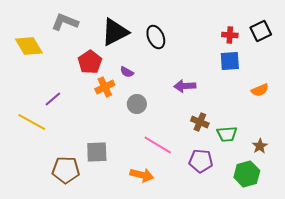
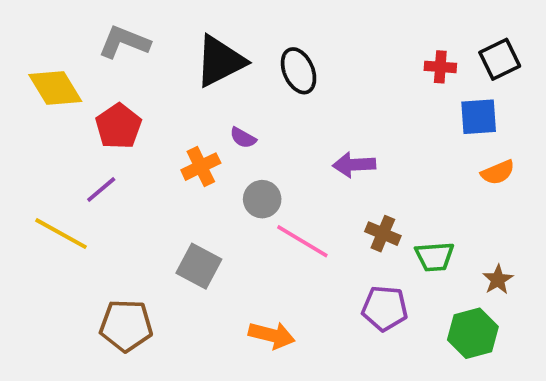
blue square: (230, 61) -> (479, 117), moved
red pentagon: (90, 62) -> (118, 126), moved
pink line: (158, 145) -> (302, 241), moved
gray square: (97, 152) -> (199, 266), moved, turned 30

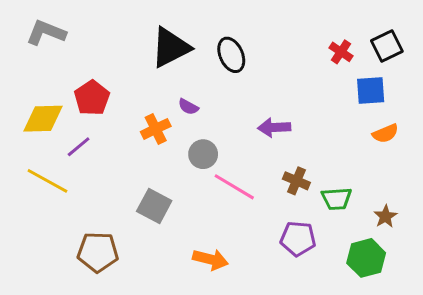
gray L-shape: (124, 42) -> (46, 33), moved
red cross: (440, 67) -> (341, 52), turned 30
yellow diamond: (55, 88) -> (43, 119), moved, turned -60

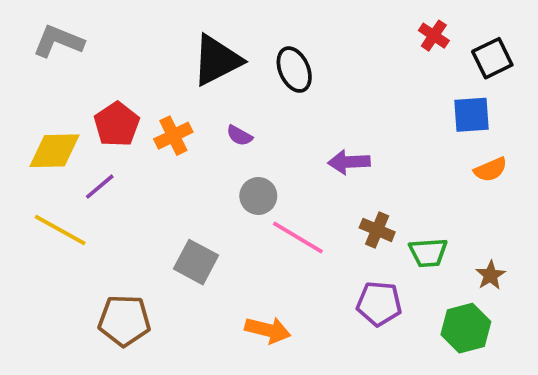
red cross: (341, 52) -> (434, 36), moved
orange cross: (156, 129) -> (173, 136), moved

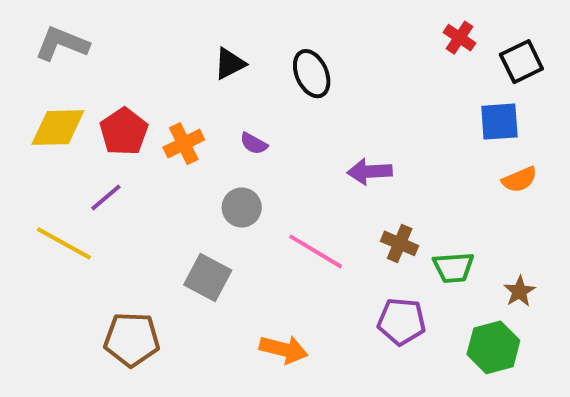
black triangle: (217, 60) -> (230, 64), size x0.6
yellow diamond: (54, 151) -> (58, 128), moved
gray circle: (258, 196) -> (242, 207), moved

